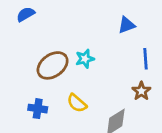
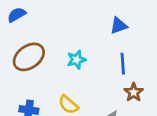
blue line: (145, 59) -> (123, 64), moved
brown ellipse: (53, 65) -> (29, 57), moved

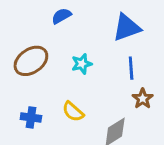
blue semicircle: (17, 15) -> (61, 16), moved
blue triangle: (119, 26) -> (127, 28), size x1.5

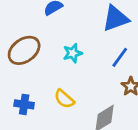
blue line: (131, 68) -> (120, 57), turned 40

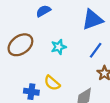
blue cross: (24, 104) -> (31, 92), moved

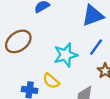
cyan star: (59, 47) -> (66, 55), moved, size x1.5

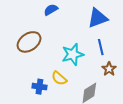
blue line: (96, 47) -> (101, 47), turned -49

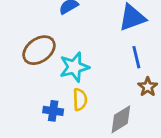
cyan star: (73, 54) -> (74, 67), moved
yellow semicircle: (59, 78) -> (80, 100), turned -133

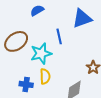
blue line: (136, 57) -> (59, 36), moved

